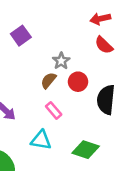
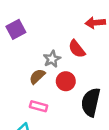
red semicircle: (104, 45) -> (77, 49), moved
pink rectangle: (54, 110) -> (39, 106), turned -42

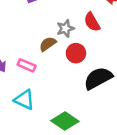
black semicircle: (91, 102) -> (98, 78), turned 40
pink rectangle: (39, 106) -> (27, 65), moved

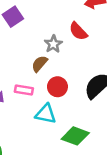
red circle: (76, 53) -> (57, 87), moved
cyan triangle: (24, 100) -> (46, 114), moved

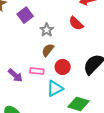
gray star: (53, 44) -> (47, 30), moved
cyan triangle: (46, 114) -> (55, 88), turned -36

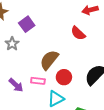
gray star: (47, 30) -> (12, 44), moved
brown semicircle: (48, 50) -> (49, 60), size x1.5

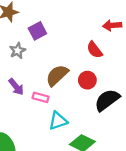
red circle: (64, 77) -> (87, 80), moved
purple arrow: (16, 85) -> (16, 87), moved

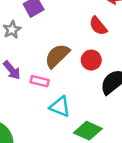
cyan triangle: (58, 121) -> (60, 107), turned 42

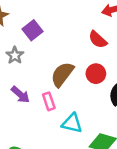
pink rectangle: (40, 81) -> (49, 101), turned 66

